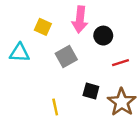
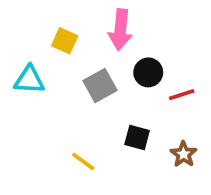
black circle: (103, 36) -> (148, 72), moved
brown star: (122, 102) -> (184, 154), size x0.6
yellow line: (55, 107) -> (83, 162), turned -42

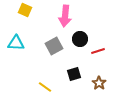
yellow square: (65, 41) -> (25, 10), moved
black square: (137, 137) -> (74, 74), turned -32

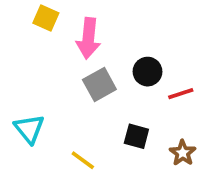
pink arrow: (65, 16) -> (88, 38), moved
cyan triangle: (16, 43) -> (29, 129), moved, turned 48
black square: (74, 74) -> (136, 136), turned 32

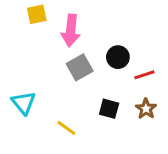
yellow square: (46, 18) -> (37, 14), turned -36
brown star: (183, 153) -> (146, 109), moved

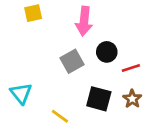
pink arrow: (71, 31) -> (84, 21), moved
black square: (109, 109) -> (99, 99), size x1.4

